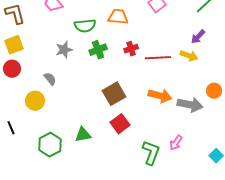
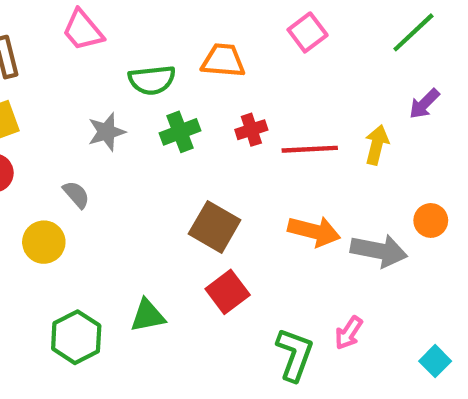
purple arrow: (198, 37) -> (424, 104), moved
yellow arrow: (189, 56) -> (377, 145), turned -96
brown square: (114, 94) -> (215, 227), turned -30

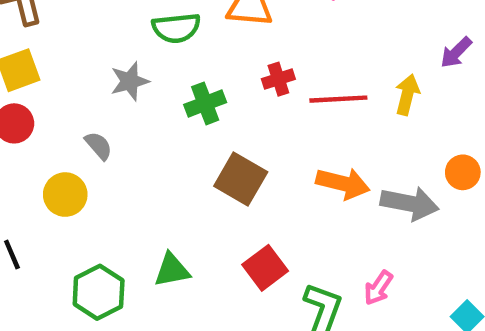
green cross: (180, 132) -> (205, 103), moved
red square: (228, 292) -> (265, 268), moved

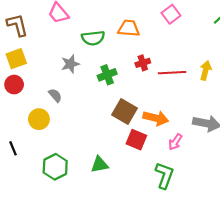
orange arrow: (343, 183) -> (156, 118), moved
red square: (265, 268) -> (136, 140), moved, turned -30
green triangle: (172, 270) -> (100, 165), moved
pink arrow: (378, 288) -> (175, 142), moved

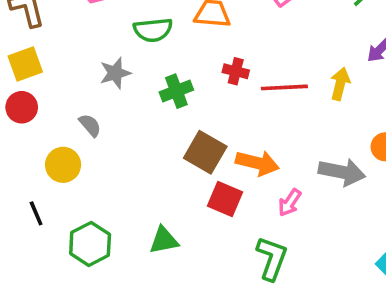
red cross: (143, 63) -> (236, 71), turned 32
black line: (13, 148) -> (36, 213), moved

